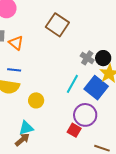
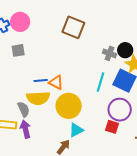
orange triangle: (16, 43) -> (56, 82), moved
yellow circle: (36, 100) -> (69, 106), size x1.6
cyan triangle: (26, 128) -> (76, 130), moved

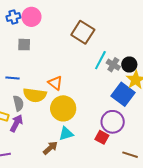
blue line: (41, 81) -> (13, 78), moved
cyan line: (100, 82) -> (100, 60), moved
purple arrow: (25, 129) -> (16, 123), turned 30

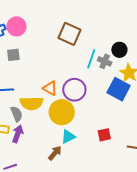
black circle: (129, 65) -> (119, 50), moved
purple circle: (113, 122) -> (74, 90), moved
red square: (102, 137) -> (104, 135), turned -32

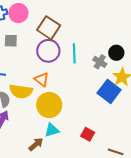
brown square: (70, 34) -> (49, 28), moved
cyan line: (91, 59) -> (74, 53), moved, turned -30
purple circle: (74, 90) -> (48, 51), moved
red square: (104, 135) -> (88, 134), turned 32

